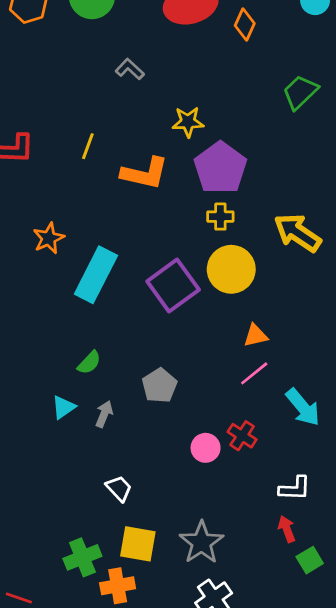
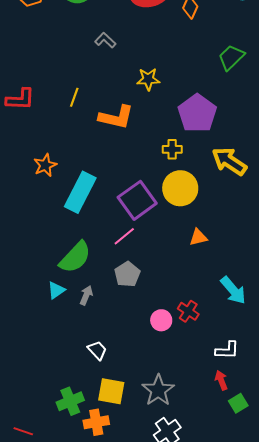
purple pentagon: (220, 168) -> (197, 113), moved
green semicircle: (89, 363) -> (75, 257), size x1.8
pink line: (254, 373) -> (124, 236), moved

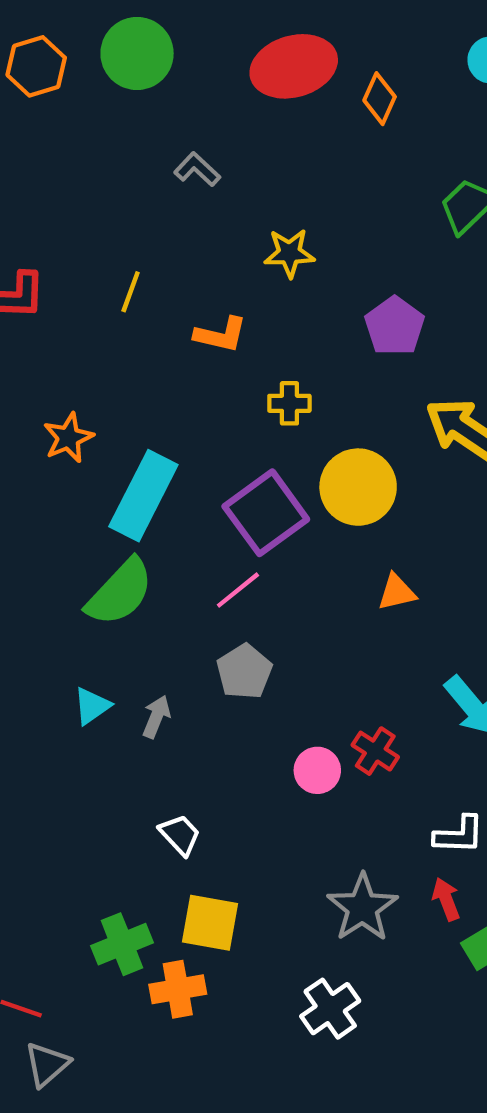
purple pentagon: (197, 113) -> (395, 326), size x0.7
orange L-shape: (116, 117) -> (221, 335), size x0.7
yellow cross: (172, 149) -> (289, 403), moved
green semicircle: (75, 257) -> (120, 592), moved
gray star: (158, 390) -> (362, 908), moved

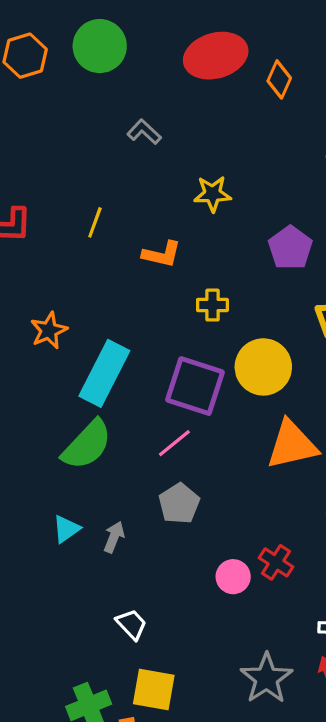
purple square: (266, 513) -> (195, 386), turned -36
orange triangle: (397, 592) -> (292, 445), size x1.8

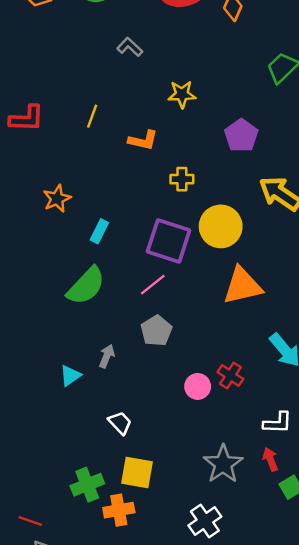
cyan rectangle: (104, 373) -> (99, 231), size x0.5
cyan triangle: (66, 529) -> (70, 376), moved

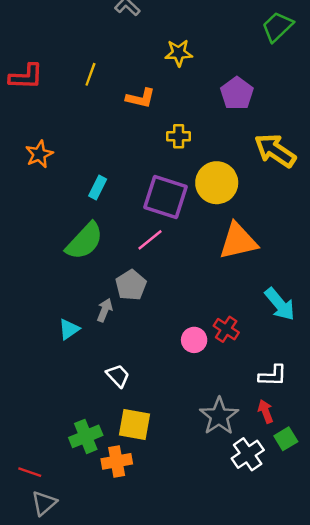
orange star: (57, 199) -> (39, 154), moved
gray pentagon: (156, 331) -> (131, 285), moved
white cross: (205, 521) -> (248, 454), moved

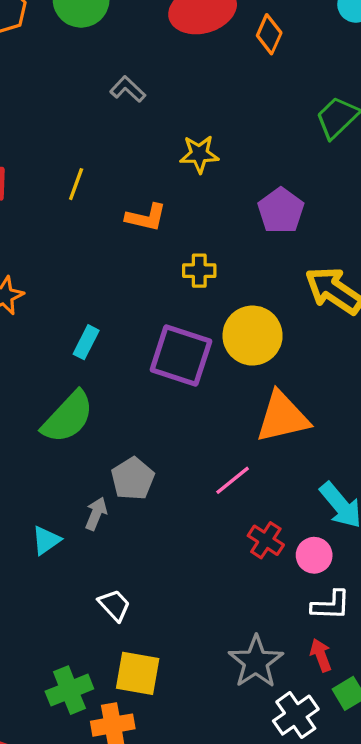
pink line: (150, 240) -> (233, 480), moved
pink circle: (194, 340) -> (314, 555), moved

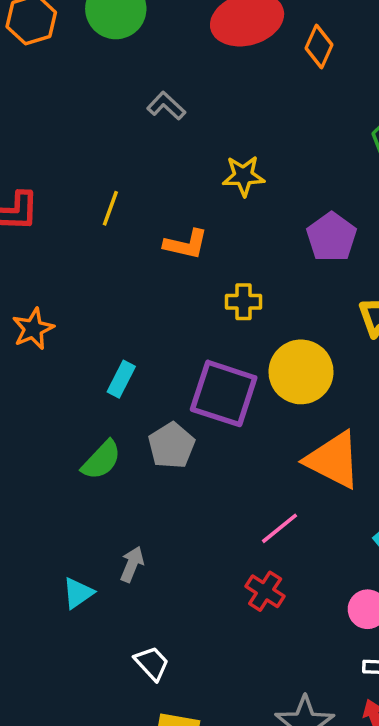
green semicircle: (68, 417) -> (101, 460), size x0.7
orange triangle: (282, 417) -> (333, 460), turned 40
gray pentagon: (133, 479) -> (172, 446), moved
red cross: (266, 540) -> (265, 591), moved

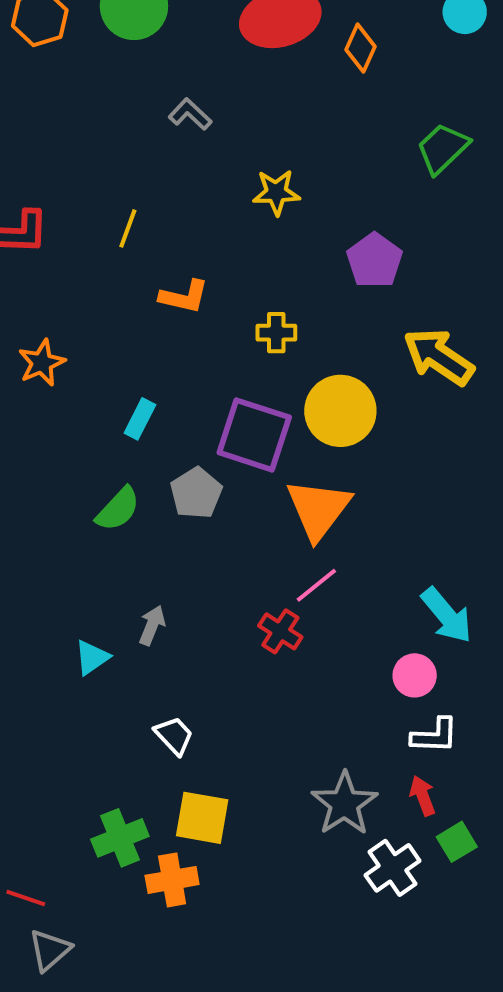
orange L-shape: (186, 244) -> (184, 297), moved
orange triangle: (333, 460) -> (318, 509), moved, turned 40
red cross: (265, 591) -> (280, 631), moved

